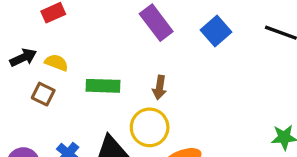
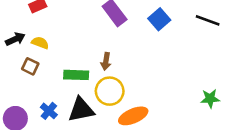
green rectangle: (103, 86) -> (76, 75), moved
brown arrow: (160, 87) -> (106, 61), moved

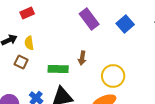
yellow semicircle: (40, 43) -> (29, 43), turned -120
yellow circle: (110, 91) -> (113, 76), moved

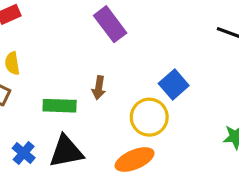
blue square: (125, 24) -> (174, 85), moved

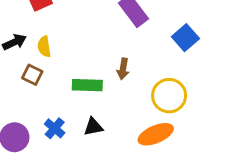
blue square: (174, 85) -> (185, 38), moved
black triangle: (66, 151) -> (93, 127), size x0.6

